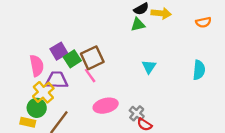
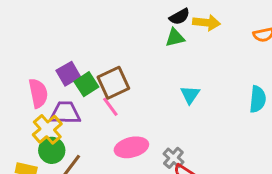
green circle: (37, 108) -> (52, 150), moved

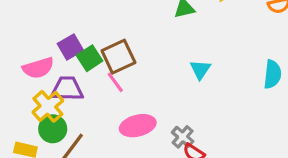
pink semicircle: (38, 93) -> (38, 68), turned 84

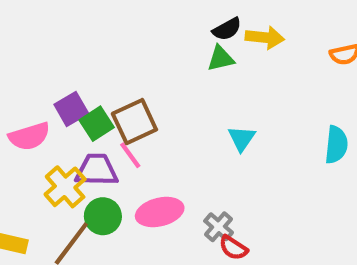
purple trapezoid: (67, 89) -> (97, 170), moved
yellow cross: (48, 106) -> (65, 187), moved
green circle: (53, 129) -> (103, 216), moved

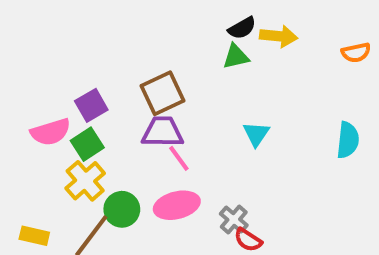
brown square: (134, 122) -> (163, 93), moved
green square: (97, 124) -> (87, 144), moved
pink line: (130, 155) -> (179, 158), moved
purple trapezoid: (97, 170) -> (163, 132), moved

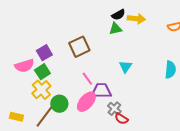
purple trapezoid: (163, 132) -> (101, 91), moved
pink ellipse: (177, 205) -> (86, 102), turned -35

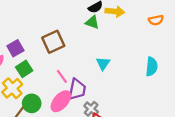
green triangle: (115, 29) -> (92, 22), turned 32
green square: (42, 72) -> (24, 69), moved
purple trapezoid: (101, 91) -> (77, 89), turned 100

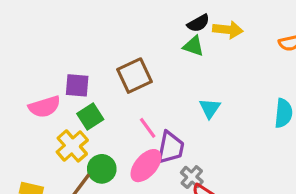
purple square: (15, 48) -> (77, 85), turned 35

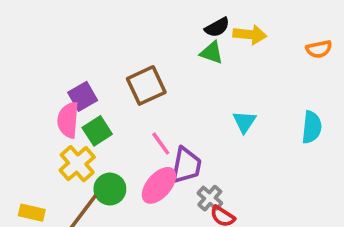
purple square: (77, 85) -> (83, 96), turned -35
pink semicircle: (44, 107) -> (68, 120), moved, turned 112
cyan triangle: (210, 108) -> (244, 122), moved

